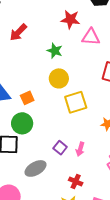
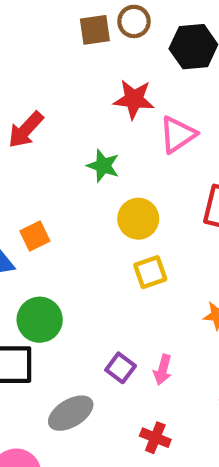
pink triangle: (91, 37) -> (178, 135), turned -36
yellow circle: (59, 78) -> (138, 219), moved
orange square: (27, 98) -> (35, 236), moved
yellow square: (76, 102) -> (150, 272), size x0.7

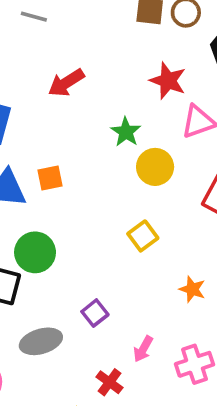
yellow circle: (138, 219) -> (155, 167), moved
yellow square: (150, 272) -> (143, 236), turned -32
pink arrow: (163, 370) -> (143, 349), moved

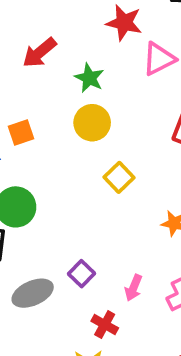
red arrow: (66, 83) -> (39, 53), moved
yellow circle: (155, 167) -> (92, 123), moved
purple square: (95, 313) -> (81, 274), moved

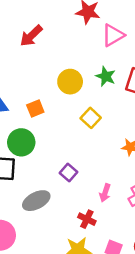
green star: (89, 78) -> (106, 76), moved
orange square: (21, 132) -> (35, 109), moved
purple square: (81, 274) -> (68, 172), moved

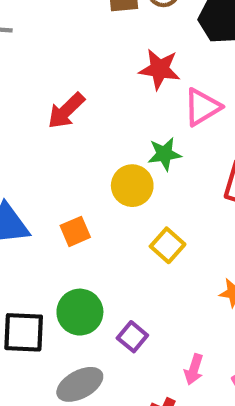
green star: (106, 76) -> (164, 154), moved, turned -30
green circle: (21, 142) -> (80, 312), moved

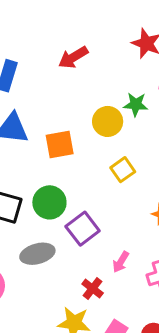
orange square: (75, 231) -> (60, 145), size x1.4
purple square: (132, 337) -> (83, 229), size x1.5

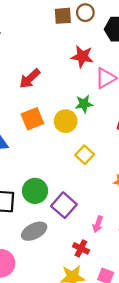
orange square: (60, 145) -> (32, 119), moved

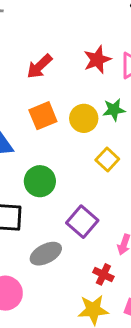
red star: (82, 57) -> (97, 60), moved, turned -30
green star: (84, 104) -> (114, 110), moved
green circle: (35, 191) -> (40, 181), moved

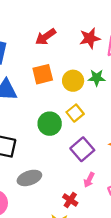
yellow square: (107, 159) -> (75, 113), moved
green circle: (40, 181) -> (50, 124), moved
purple square: (82, 222) -> (82, 149), moved

